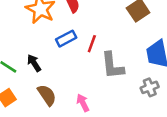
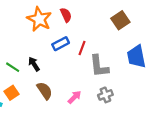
gray cross: (150, 87) -> (105, 95), moved
pink arrow: (83, 103) -> (74, 97), turned 72

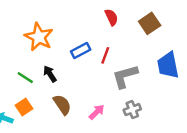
red semicircle: (66, 15) -> (111, 17), moved
orange star: (39, 19) -> (39, 37), moved
gray L-shape: (99, 66) -> (125, 76), turned 80

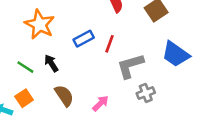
blue trapezoid: (168, 65) -> (176, 54), turned -44
gray cross: (132, 110) -> (146, 93), moved

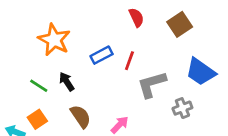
gray cross: (146, 93) -> (182, 108), moved

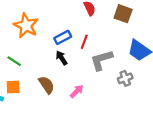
brown square: (180, 24) -> (123, 14), turned -36
black arrow: (67, 82) -> (62, 58), moved
orange square: (37, 119) -> (13, 87), turned 32

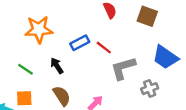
orange star: (26, 26) -> (39, 29), turned -30
red line: (84, 42) -> (104, 48), turned -72
black arrow: (62, 58) -> (57, 66), moved

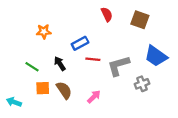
orange star: (39, 29) -> (44, 32), size x0.6
red line: (104, 48) -> (93, 59), moved, turned -32
orange square: (24, 98) -> (43, 88), moved

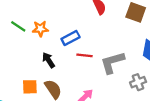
orange star: (44, 32) -> (40, 29), moved
green line: (32, 67) -> (18, 26), moved

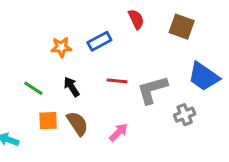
green line: (18, 26) -> (33, 88), moved
blue rectangle: (71, 38) -> (99, 41), moved

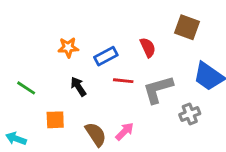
red semicircle: (136, 19) -> (148, 47), moved
blue rectangle: (99, 41) -> (106, 56), moved
green line: (33, 88) -> (26, 88), moved
brown semicircle: (77, 123) -> (96, 134), moved

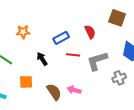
orange star: (68, 47) -> (23, 32), moved
pink arrow: (125, 131) -> (74, 90), turned -120

